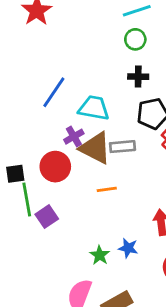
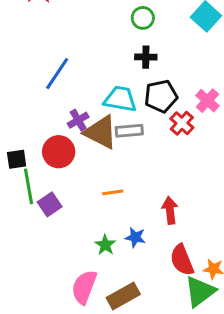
cyan trapezoid: (94, 108) -> (120, 99), moved
orange line: (107, 189) -> (113, 192), moved

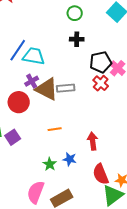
black pentagon: (161, 96) -> (101, 62), moved
cyan trapezoid: (120, 99) -> (34, 56), moved

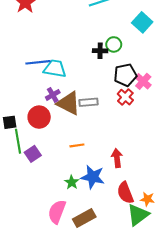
green circle: (75, 13) -> (114, 44), moved
blue line: (18, 50) -> (38, 62), turned 50
blue star: (70, 159) -> (93, 177), size x1.6

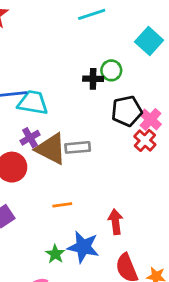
red cross: (125, 97) -> (145, 140), moved

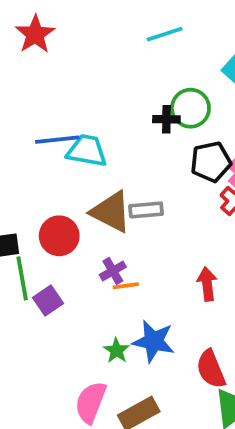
green circle: (111, 70) -> (190, 108), size x1.4
purple cross: (30, 138) -> (113, 271), moved
red arrow: (115, 222) -> (207, 284), moved

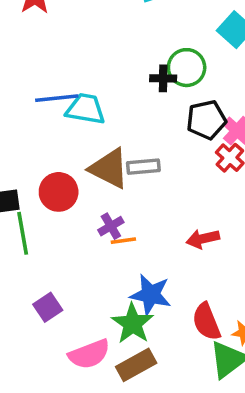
red arrow: (207, 284) -> (203, 239), turned -96
purple square: (48, 301) -> (48, 307), moved
green star: (117, 351) -> (132, 323), moved, size x1.6
pink semicircle: (91, 402) -> (89, 354), turned -132

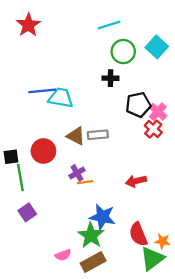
green circle: (187, 68) -> (123, 52), moved
brown triangle: (109, 168) -> (76, 136), size x0.7
purple square: (48, 307) -> (27, 212), moved
pink semicircle: (89, 354) -> (63, 255), size x0.6

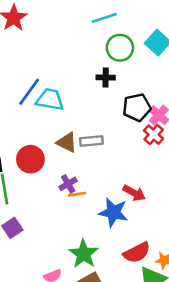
blue line: (42, 91) -> (29, 92), turned -48
red arrow: (136, 181) -> (134, 193), turned -138
blue star: (102, 217) -> (113, 212), moved
red semicircle: (138, 234) -> (137, 253), turned -95

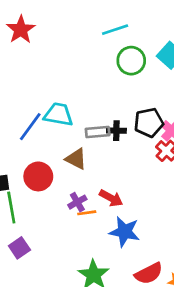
black cross: (106, 78) -> (116, 131), moved
blue line: (29, 92) -> (30, 127), moved
gray rectangle: (91, 141) -> (98, 132), moved
red arrow: (134, 193) -> (111, 198), moved

